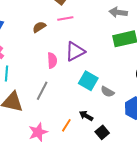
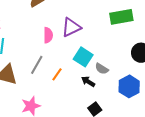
black arrow: (86, 116) -> (88, 82), moved
orange line: (66, 125) -> (57, 74), moved

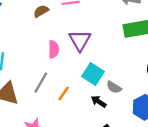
purple triangle: (71, 27) -> (80, 40), turned -35

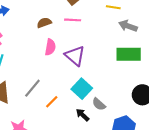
purple triangle: (80, 40) -> (75, 56), turned -30
pink semicircle: (54, 49) -> (50, 47), moved

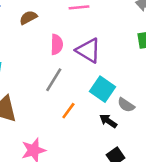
brown semicircle: (44, 23) -> (28, 18), moved
gray line: (32, 88) -> (54, 80), moved

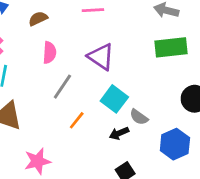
pink semicircle: (57, 44) -> (50, 53), moved
black arrow: (108, 121) -> (119, 133), turned -60

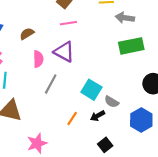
purple triangle: (101, 57) -> (64, 52), moved
orange line: (77, 120) -> (72, 119), moved

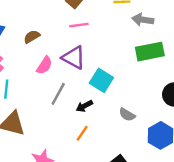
pink semicircle: (38, 59) -> (44, 65), turned 35
cyan square: (91, 90) -> (101, 80), moved
black arrow: (98, 116) -> (84, 106), moved

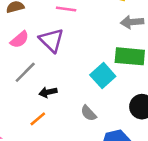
gray arrow: (143, 20) -> (132, 22), turned -30
cyan square: (101, 80) -> (103, 76), moved

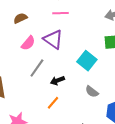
cyan square: (103, 76) -> (87, 61), moved

